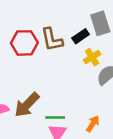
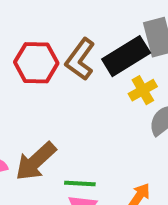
black rectangle: (81, 36) -> (126, 56), size x1.6
brown L-shape: (52, 40) -> (80, 59), turned 45

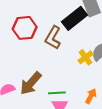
brown L-shape: (80, 59) -> (53, 38), moved
yellow cross: (143, 90) -> (86, 57), moved

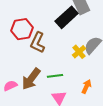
brown L-shape: (53, 38) -> (38, 43), moved
green line: (57, 93) -> (55, 76), moved

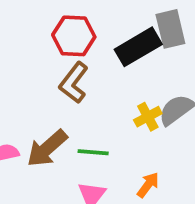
red hexagon: (22, 29) -> (74, 36), moved

